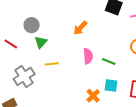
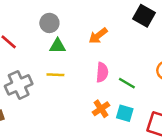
gray circle: (32, 25) -> (49, 23), moved
green triangle: (41, 42) -> (58, 46), moved, turned 40
orange cross: (93, 96) -> (101, 109), moved

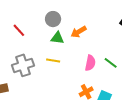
orange arrow: (98, 36) -> (79, 32), moved
green line: (127, 83) -> (111, 63), moved

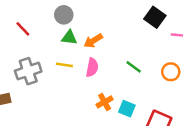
orange arrow: (79, 32) -> (93, 41), moved
pink semicircle: (90, 63) -> (92, 67), moved

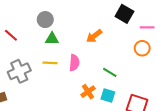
orange arrow: (93, 41) -> (94, 36), moved
green line: (134, 67) -> (110, 72), moved
orange circle: (171, 72) -> (142, 48), moved

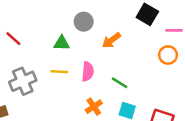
gray circle: (45, 20) -> (84, 22), moved
green line: (110, 72) -> (120, 83), moved
orange cross: (88, 92) -> (94, 107), moved

